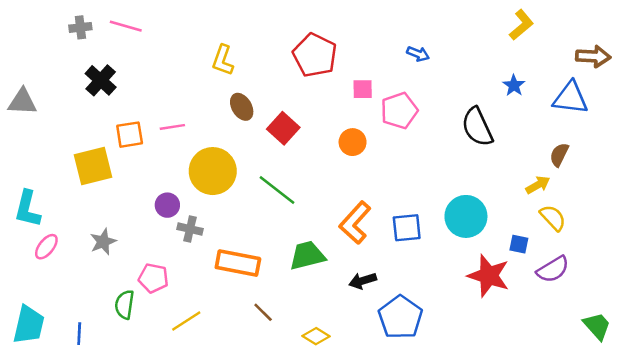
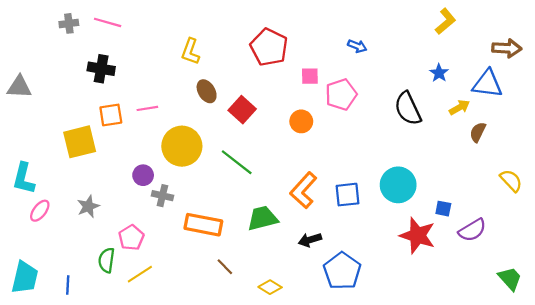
black cross: (101, 80) -> (101, 69), moved, turned -32
yellow arrow: (538, 185) -> (459, 107), moved
yellow semicircle: (553, 218) -> (511, 181), moved
pink pentagon: (153, 278) -> (131, 238), turned 30
yellow line: (186, 321) -> (140, 274), moved

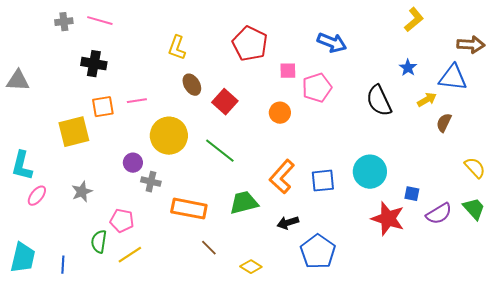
blue arrow: (357, 46) -> (332, 43), size x1.6
pink pentagon: (131, 238) -> (122, 221), turned -30
green trapezoid: (510, 278) -> (474, 209), moved

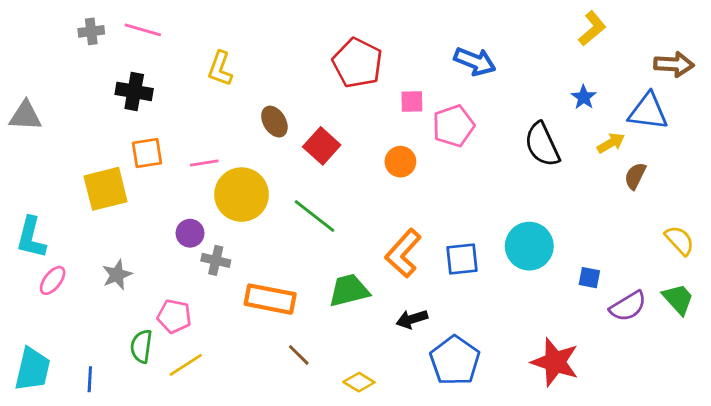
yellow L-shape: (177, 48) -> (220, 69), moved
pink line: (137, 101) -> (204, 163), moved
red star: (388, 219) -> (555, 362), moved

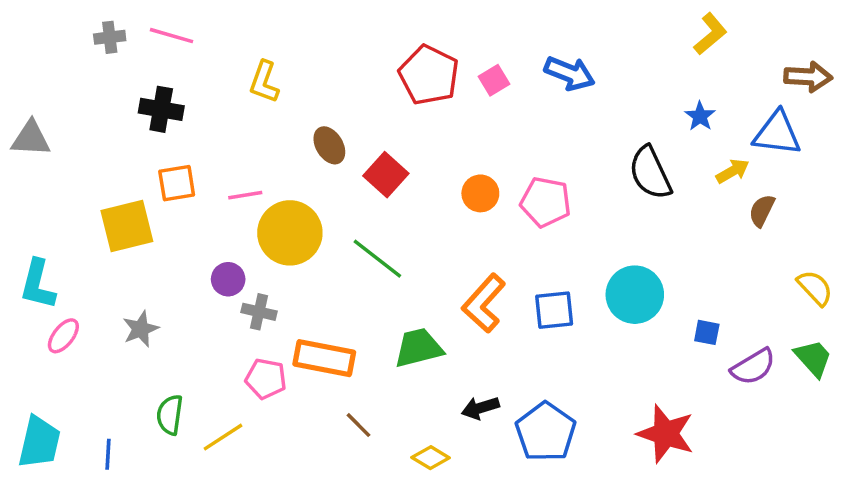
pink square: (412, 102) -> (494, 80), moved, turned -30
pink pentagon: (453, 126) -> (546, 202), moved, turned 30
pink pentagon: (174, 316) -> (266, 379), moved
black arrow: (412, 319) -> (480, 408), moved

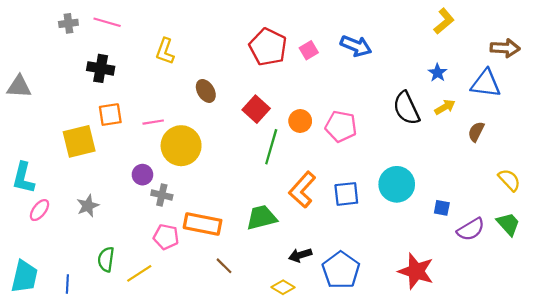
yellow arrow: (733, 171) -> (445, 107), moved
red square: (386, 175) -> (256, 109), moved
green line: (377, 259) -> (271, 147), moved, turned 68
yellow diamond: (431, 458) -> (283, 287), moved

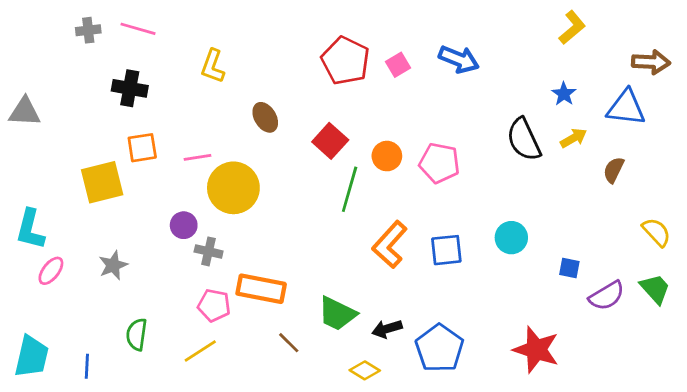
cyan circle: (397, 184) -> (511, 238), size x0.7
green trapezoid: (262, 218) -> (337, 314), moved, turned -140
yellow line: (139, 273) -> (200, 351), moved

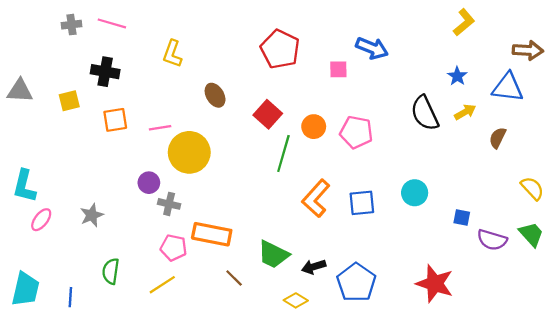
pink square: (398, 65) -> (338, 69), moved, turned 30
yellow square: (102, 182) -> (69, 101), moved, size x0.6
purple semicircle: (607, 296) -> (492, 240), turned 48

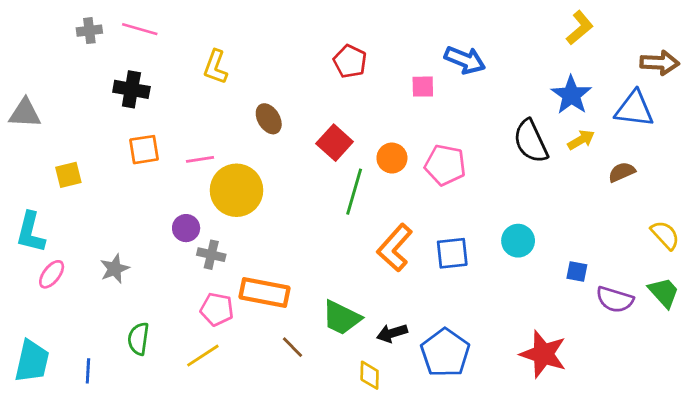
red pentagon: (280, 49) -> (350, 61), size x0.7
blue star: (457, 76) -> (571, 95), size x1.6
yellow square: (69, 101) -> (68, 175), moved
brown semicircle: (498, 138) -> (622, 172), turned 40
yellow diamond: (296, 300) -> (370, 375), turned 60

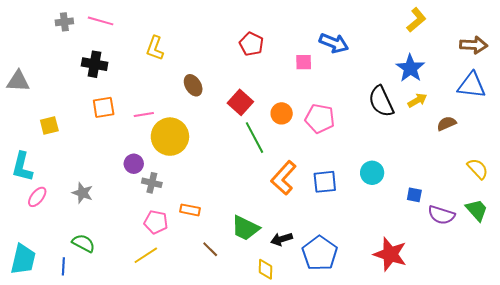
blue triangle: (634, 109) -> (472, 85), moved
green line: (354, 192) -> (254, 138), turned -44
gray star: (115, 269) -> (82, 193), turned -30
orange rectangle: (264, 293) -> (190, 210), size x0.6
green semicircle: (138, 339) -> (83, 243), moved, turned 110

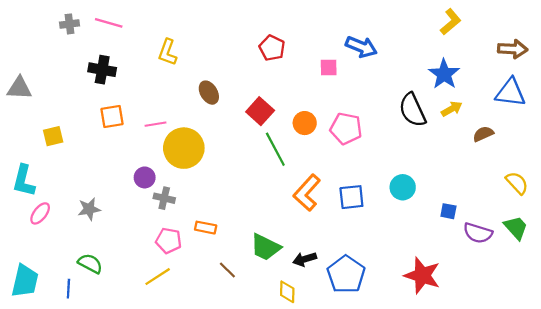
gray star: (82, 193) -> (89, 209), turned -30

